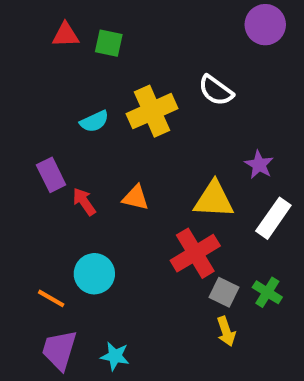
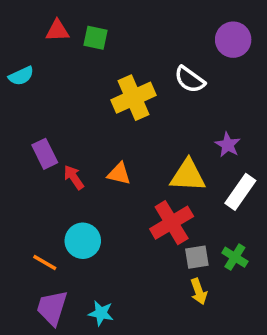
purple circle: (265, 25) -> (233, 40), moved
cyan semicircle: (94, 121) -> (21, 76), moved
gray square: (224, 292) -> (197, 257), turned -35

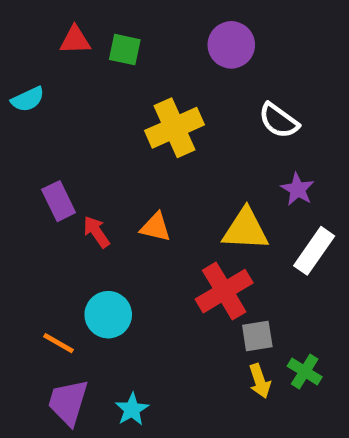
purple circle: (233, 40) -> (231, 45), moved
white semicircle: (190, 80) -> (279, 121), moved
green cross: (235, 257) -> (305, 371), moved
cyan star: (101, 313) -> (132, 409), turned 30

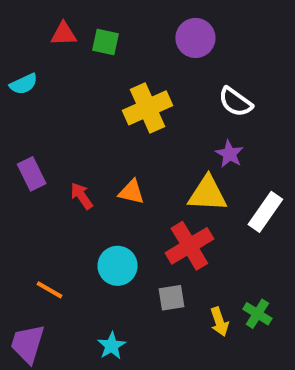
purple star: (298, 189) -> (229, 154), moved
purple rectangle: (59, 201) -> (32, 174), moved
cyan circle: (108, 315) -> (118, 266), moved
gray square: (257, 336) -> (171, 298), moved
purple trapezoid: (68, 402) -> (28, 344), moved

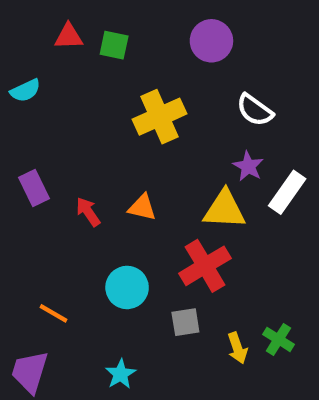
white rectangle: (265, 212) -> (287, 192), moved

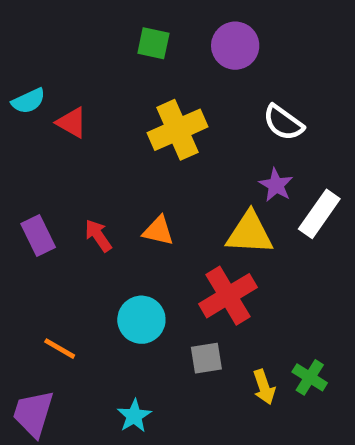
red triangle: (69, 36) -> (72, 123), moved, turned 32
green square: (114, 45) -> (153, 43), moved
purple rectangle: (34, 188) -> (38, 236), moved

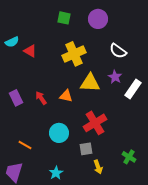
yellow triangle: (250, 233) -> (90, 83), moved
yellow arrow: (264, 387) -> (98, 167), moved

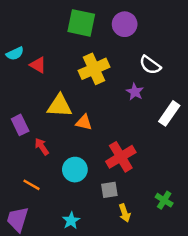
green square: (64, 18) -> (81, 23), size x1.6
purple star: (115, 77) -> (135, 92), moved
yellow triangle: (90, 83) -> (60, 106), moved
red arrow: (41, 98) -> (42, 147), moved

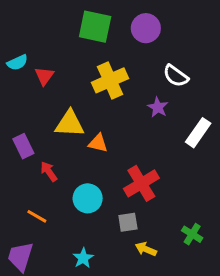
red triangle: (38, 65) -> (44, 76), turned 36
yellow arrow: (125, 213) -> (146, 249), turned 132

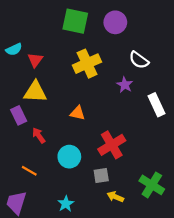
yellow triangle: (70, 124) -> (35, 92), moved
white rectangle: (198, 133) -> (157, 105), turned -60
green cross: (192, 234) -> (152, 185), size x1.5

